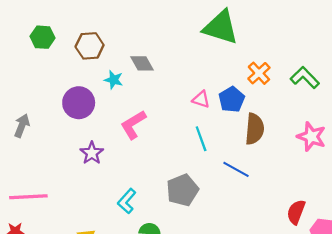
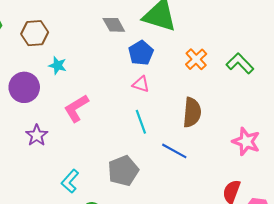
gray diamond: (142, 63) -> (114, 25), moved
blue pentagon: (232, 99) -> (141, 53), moved
pink star: (311, 137) -> (246, 142), moved

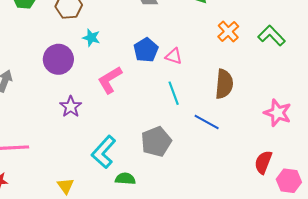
blue pentagon: (141, 53) -> (146, 50), moved
cyan L-shape: (70, 181) -> (104, 152), size x1.4

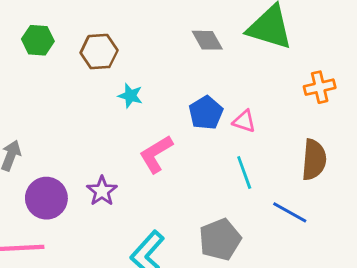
orange cross: (228, 31) -> (320, 87), turned 30
purple circle: (58, 59) -> (46, 198), moved

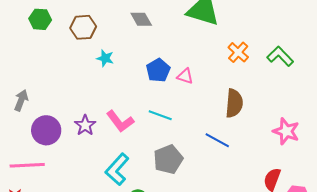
gray diamond: (207, 40) -> (141, 19), moved
orange cross: (320, 87) -> (238, 52), turned -35
pink L-shape: (156, 154) -> (120, 121), moved, turned -96
cyan line: (244, 173) -> (160, 115), moved, turned -50

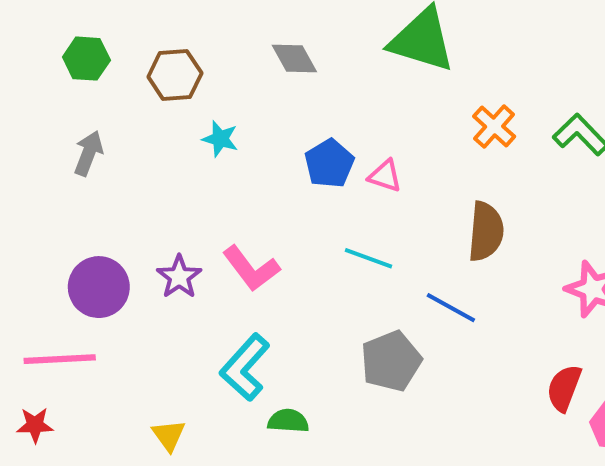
gray arrow: (21, 100) -> (88, 153), moved
cyan line: (160, 115) -> (368, 258), moved
gray pentagon: (168, 159) -> (391, 361), moved

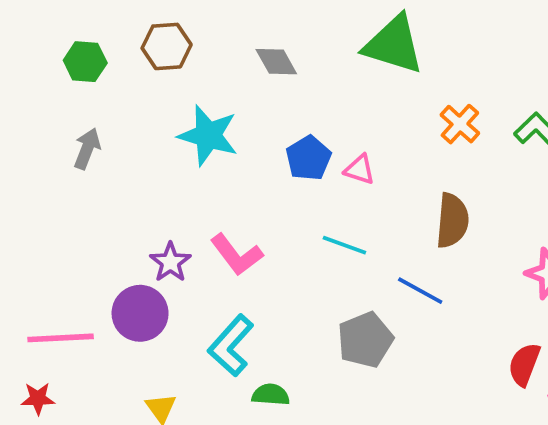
brown hexagon: (175, 75) -> (167, 46), moved
cyan star: (220, 139) -> (208, 135), size x1.8
purple circle: (99, 287) -> (140, 313), moved

